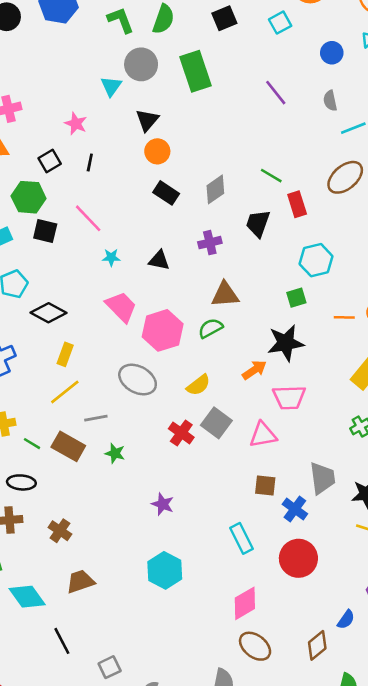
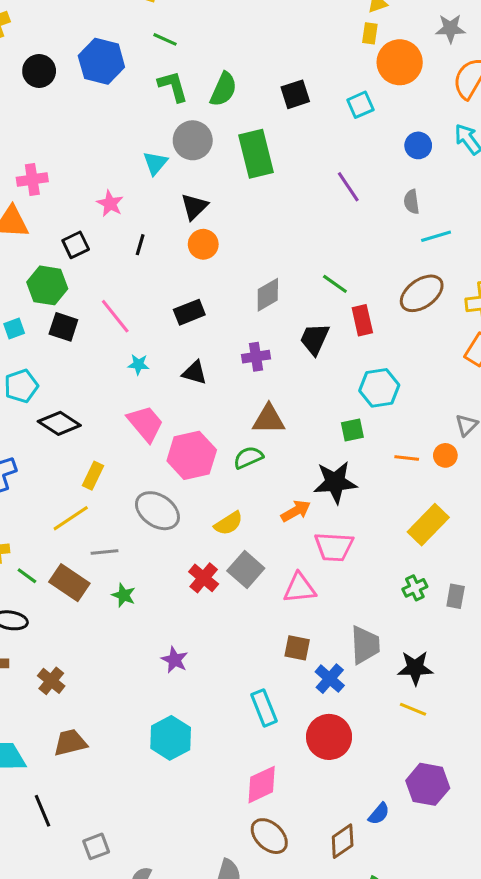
black line: (90, 163) -> (140, 245), moved
black rectangle: (166, 193) -> (189, 312), moved, turned -60
yellow rectangle: (65, 354) -> (93, 476), moved

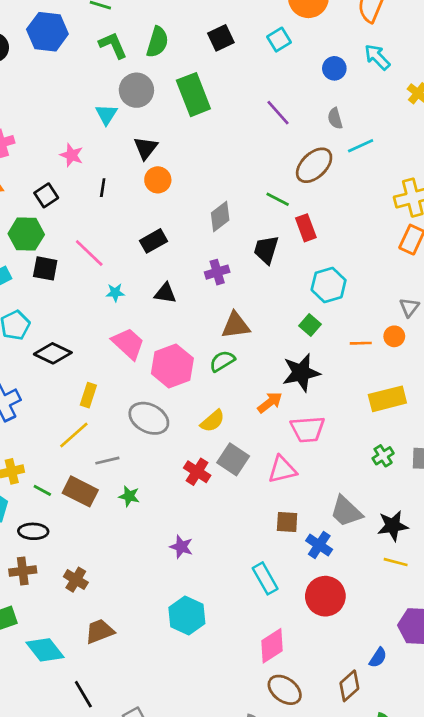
brown ellipse: (422, 293) -> (314, 165), moved
green square: (352, 430) -> (310, 325), turned -30
yellow rectangle: (428, 525) -> (387, 399), turned 39
gray trapezoid: (365, 645) -> (346, 511), turned 144

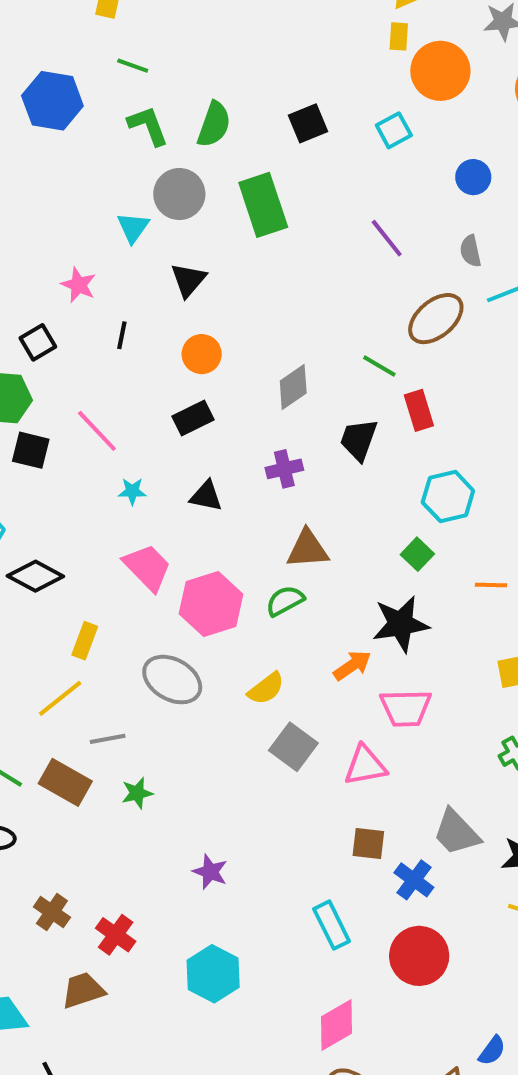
orange circle: (158, 180) -> (202, 354), moved
red cross: (197, 472) -> (116, 935), moved
green star: (129, 496) -> (137, 793), turned -30

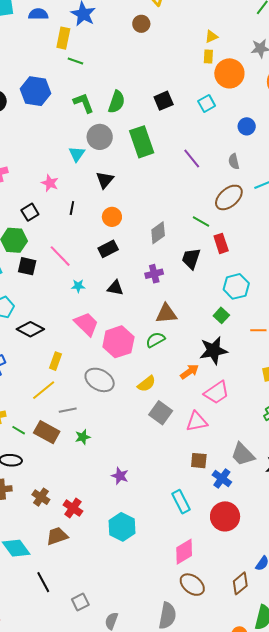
green line: (133, 66) -> (75, 61), moved
purple line: (387, 238) -> (192, 159), moved
gray semicircle: (470, 251) -> (234, 161), moved
pink trapezoid: (406, 708) -> (217, 393), turned -32

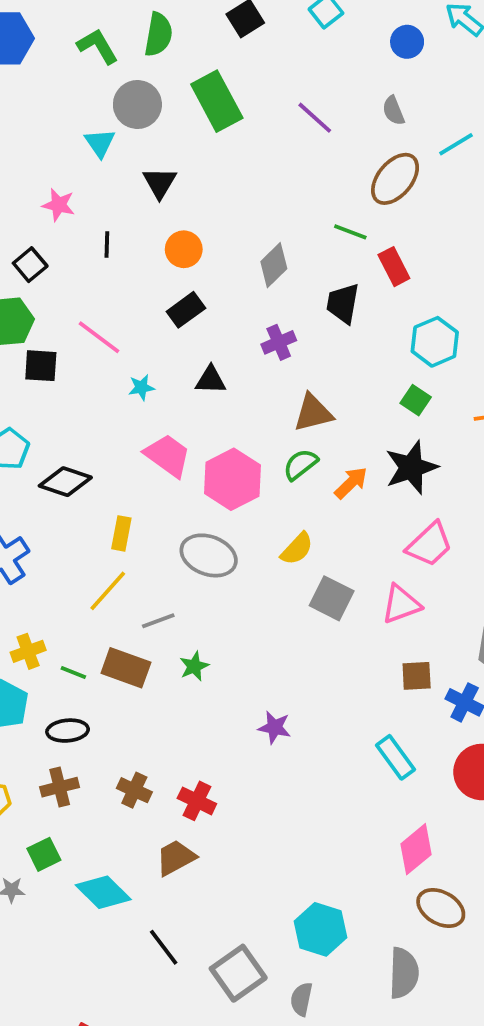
orange arrow: (190, 372) -> (351, 483), moved
cyan hexagon: (122, 527) -> (321, 929), moved
gray square: (80, 602) -> (238, 973), size x1.6

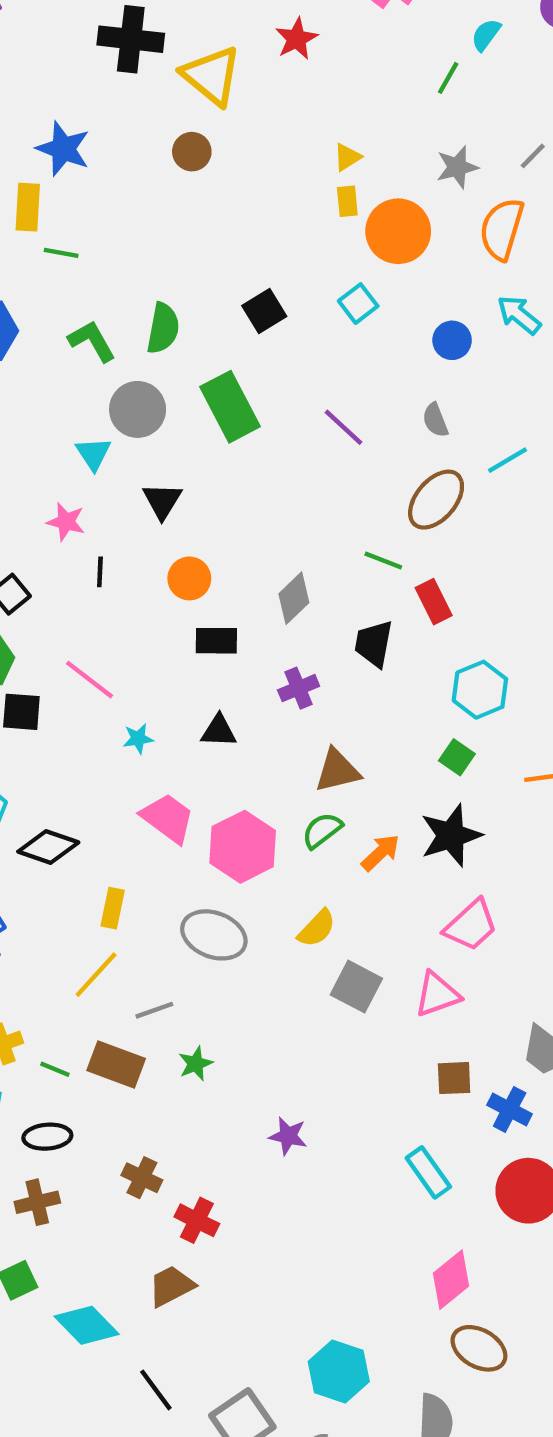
pink star: (59, 205) -> (66, 522), moved
black rectangle: (186, 310) -> (216, 641), moved, turned 36
brown cross: (134, 790) -> (142, 1178), moved

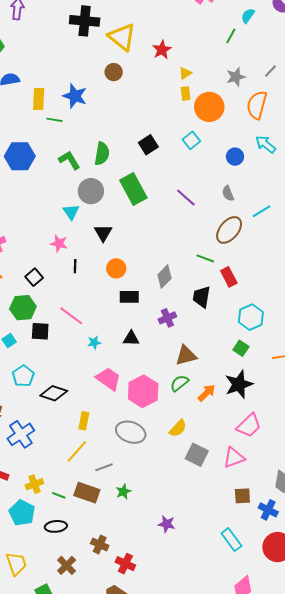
red star: (296, 39) -> (162, 50), moved
blue star: (63, 149) -> (75, 96), moved
brown cross: (37, 1202) -> (67, 565), moved, turned -30

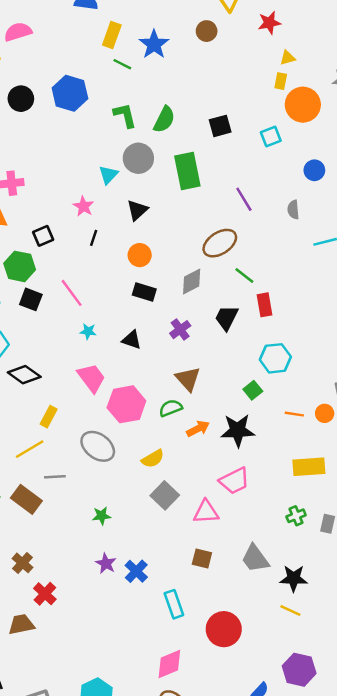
brown ellipse: (229, 230) -> (220, 243), moved
purple cross: (167, 318) -> (180, 330), turned -30
brown triangle: (186, 356) -> (188, 379), turned 45
green star: (123, 492) -> (101, 516), moved
blue cross: (268, 510) -> (136, 571), moved

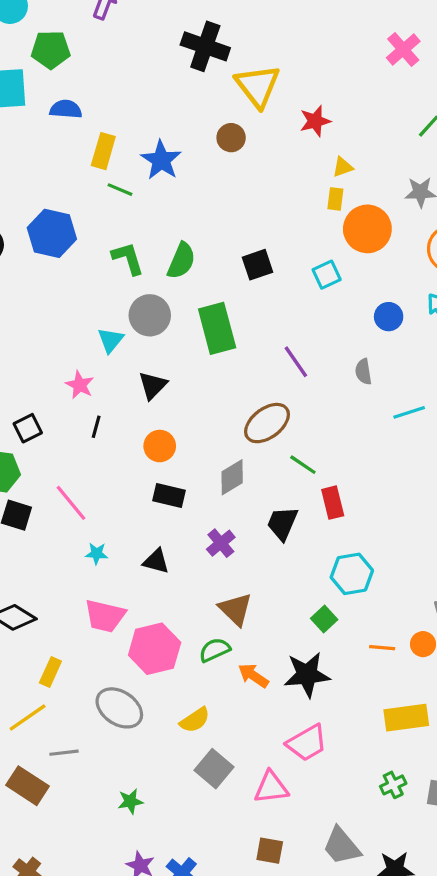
pink trapezoid: (91, 378) -> (105, 616), turned 144
orange arrow: (198, 429) -> (253, 676), turned -115

